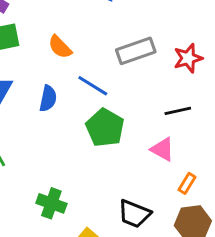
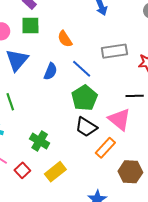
pink triangle: (162, 149) -> (120, 119), size x1.4
orange rectangle: (187, 183) -> (105, 148), moved, size x1.5
black trapezoid: (134, 214) -> (86, 127), moved

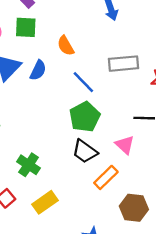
blue semicircle: (50, 71) -> (38, 70), moved
pink triangle: (120, 119) -> (125, 145), size x0.7

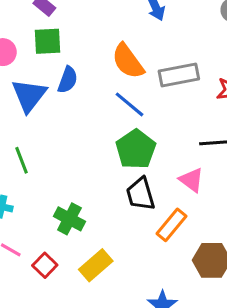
orange semicircle: (66, 46) -> (128, 61), moved, size x1.4
blue semicircle: (38, 70) -> (68, 80), moved
black trapezoid: (85, 151) -> (140, 194), turned 44

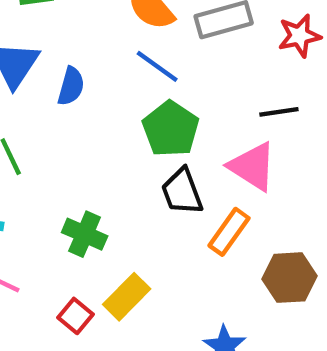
blue semicircle: (68, 80) -> (71, 86), moved
pink triangle: (191, 180) -> (252, 166), size x1.4
red square: (45, 265) -> (76, 316), moved

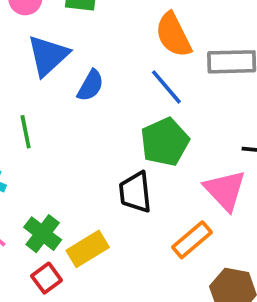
black trapezoid: (182, 192) -> (135, 192), moved
green cross: (85, 234) -> (43, 234), moved
yellow rectangle: (127, 297) -> (88, 249), moved

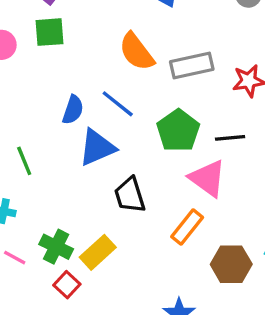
blue triangle: (48, 56) -> (97, 148), moved, turned 30
blue line: (166, 87) -> (118, 104), moved
green pentagon: (165, 142) -> (178, 131), moved

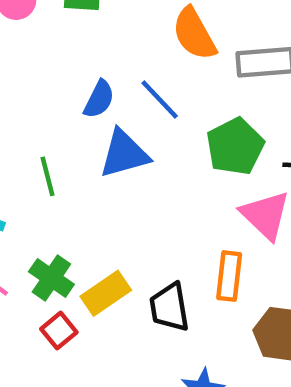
green line: (24, 161) -> (47, 176), moved
black trapezoid: (130, 195) -> (169, 307), moved
orange rectangle: (187, 227) -> (229, 276), turned -40

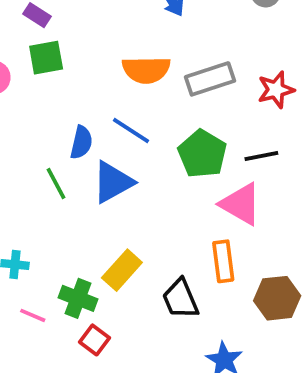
orange semicircle: (194, 34) -> (146, 70), turned -48
green line: (47, 176) -> (56, 183), moved
yellow rectangle: (106, 293) -> (122, 270), moved

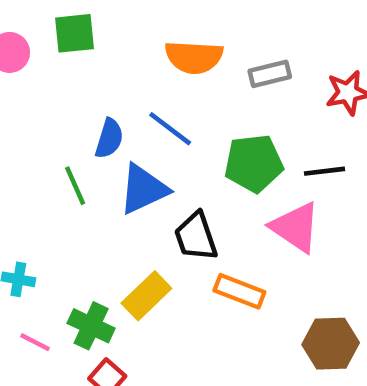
gray rectangle: (210, 79) -> (270, 74), size x0.7
green pentagon: (202, 154) -> (254, 163), turned 30
orange rectangle: (223, 261) -> (239, 291), moved, turned -66
black trapezoid: (180, 299) -> (196, 237), moved

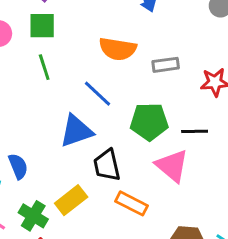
blue semicircle: (109, 139) -> (18, 166), moved, turned -45
green line: (75, 186) -> (44, 67), moved

